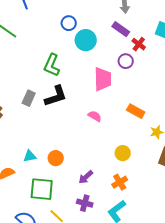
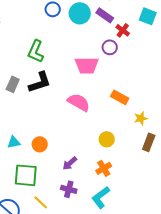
cyan circle: (86, 40) -> (80, 13), moved
pink trapezoid: (103, 79) -> (87, 65), turned 90
pink semicircle: (95, 116) -> (79, 102), size x1.6

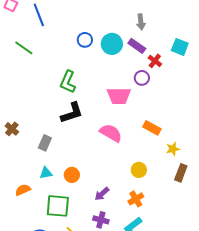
gray rectangle: (13, 84) -> (45, 143), moved

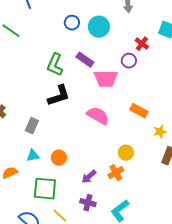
purple rectangle: (137, 46) -> (85, 60), moved
orange cross: (136, 199) -> (116, 173), moved

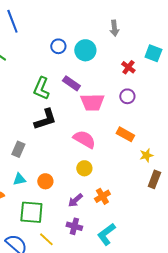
purple circle: (129, 61) -> (127, 96), moved
yellow circle: (126, 153) -> (84, 168), moved

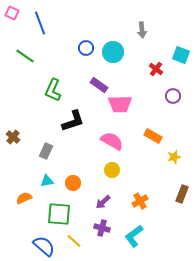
green L-shape: (41, 88) -> (53, 90), moved
purple circle: (127, 96) -> (173, 96), moved
brown rectangle: (154, 179) -> (182, 194), moved
orange cross: (102, 196) -> (140, 201), moved

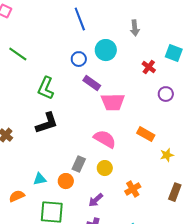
blue line: (40, 23) -> (80, 19), moved
blue circle: (86, 48) -> (79, 59), moved
black L-shape: (73, 121) -> (47, 123), moved
gray rectangle: (46, 151) -> (79, 164), moved
orange cross: (140, 201) -> (133, 189), moved

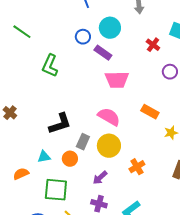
purple rectangle: (92, 83) -> (103, 53), moved
black L-shape: (47, 123) -> (60, 124), moved
yellow circle: (105, 168) -> (109, 146), size x1.5

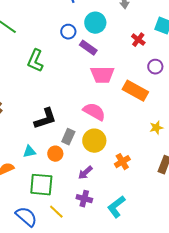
orange rectangle: (150, 112) -> (135, 91), moved, size x1.4

